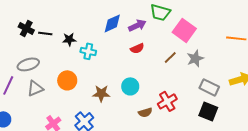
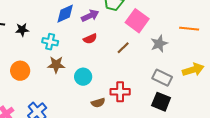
cyan cross: (88, 51) -> (50, 42), moved
gray star: (195, 58) -> (159, 44), moved
brown star: (101, 93) -> (56, 65), moved
red cross: (167, 101) -> (120, 92), turned 30

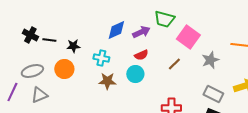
orange circle: (20, 71) -> (64, 69), moved
cyan circle: (83, 77) -> (135, 74), moved

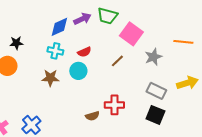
purple arrow: (141, 32) -> (82, 19), moved
cyan cross: (101, 58) -> (55, 51), moved

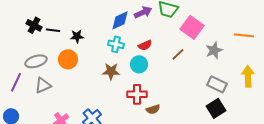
yellow arrow: (187, 83) -> (248, 76), turned -75
red cross: (114, 105) -> (137, 94), moved
black square: (155, 115) -> (216, 108), turned 36

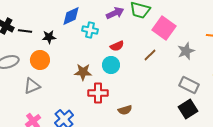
blue diamond: (120, 20) -> (71, 16), moved
cyan cross: (116, 44) -> (90, 30), moved
gray triangle: (43, 85) -> (32, 86), moved
red cross: (137, 94) -> (98, 93), moved

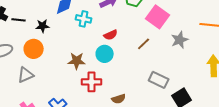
gray rectangle: (189, 85) -> (159, 80), moved

